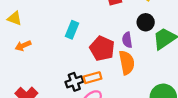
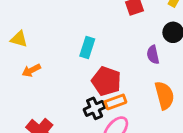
red pentagon: (102, 48) -> (106, 81), moved
orange semicircle: (127, 63) -> (164, 95), moved

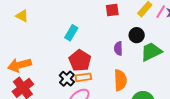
orange arrow: (31, 70) -> (19, 65), moved, size x1.6
black cross: (95, 108) -> (67, 79), turned -35

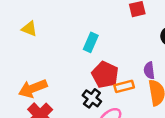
purple semicircle: (118, 48) -> (149, 70), moved
orange rectangle: (83, 77) -> (124, 86), moved

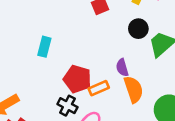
cyan rectangle: (91, 42) -> (44, 47), moved

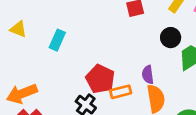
cyan rectangle: (44, 47) -> (57, 40), moved

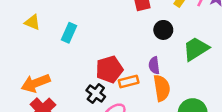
black circle: (171, 38) -> (163, 30), moved
red pentagon: (100, 79) -> (109, 69), turned 30

